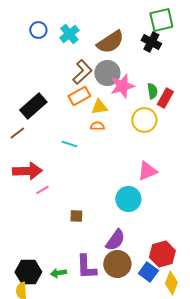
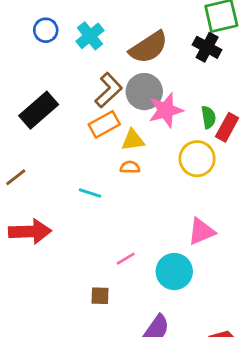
black rectangle: (33, 106) -> (39, 110), moved
pink line: (42, 190) -> (126, 259), moved

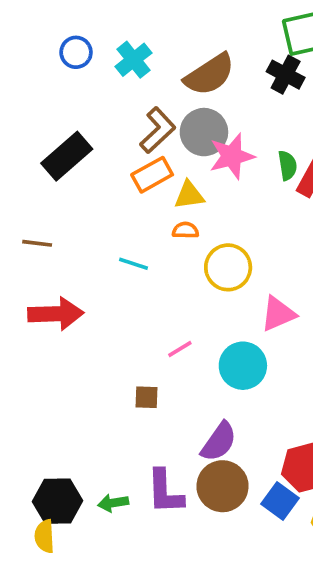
yellow circle: (197, 159) -> (228, 267), moved
brown line: (16, 177) -> (37, 243), turned 45

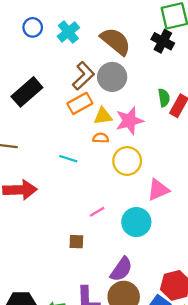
brown semicircle: (210, 75) -> (116, 41), turned -108
pink star: (232, 156) -> (129, 121), moved

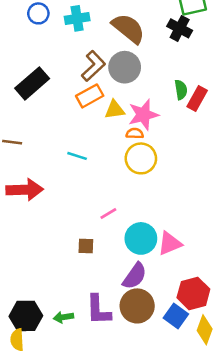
cyan cross: (68, 32) -> (77, 18), turned 30
orange semicircle: (101, 138) -> (135, 133), moved
pink triangle: (158, 190) -> (170, 243), moved
cyan circle: (136, 222) -> (141, 238), moved

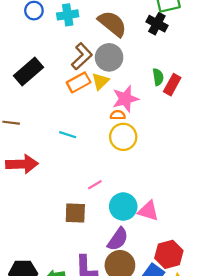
yellow triangle: (115, 110) -> (100, 81), moved, turned -36
pink triangle: (170, 243) -> (148, 211), turned 40
brown square: (86, 246) -> (75, 213), size x1.5

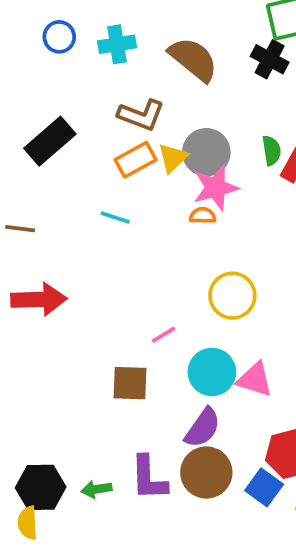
brown L-shape: (82, 56) -> (141, 115), turned 64
gray circle: (109, 57) -> (206, 152), moved
cyan line: (68, 135) -> (115, 217), moved
yellow circle: (123, 137) -> (232, 296), moved

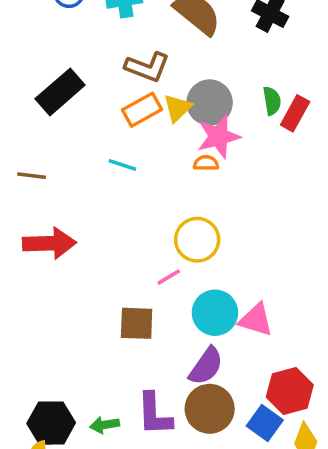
yellow circle: (232, 296) -> (197, 240), moved

